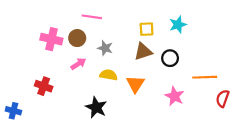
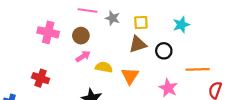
cyan star: (178, 25) -> (181, 25), moved
brown circle: (77, 38) -> (81, 36), moved
gray star: (105, 48) -> (113, 18), moved
pink arrow: (78, 64) -> (83, 56), moved

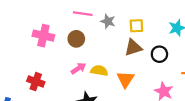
pink arrow: (83, 56) -> (78, 68), moved

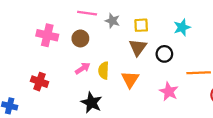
brown triangle: (133, 48) -> (138, 47), turned -36
yellow semicircle: (99, 71) -> (104, 71), turned -98

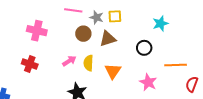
yellow square: (141, 25) -> (115, 16), moved
brown circle: (80, 38) -> (83, 34), moved
brown triangle: (138, 47) -> (108, 39), moved, turned 36
red cross: (40, 82) -> (30, 64), moved

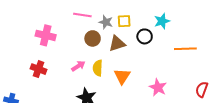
cyan star: (160, 24) -> (162, 21), moved
black circle: (144, 48) -> (145, 36), moved
orange line: (176, 65) -> (185, 49), moved

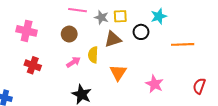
pink cross: (46, 35) -> (27, 31), moved
brown circle: (93, 38) -> (69, 34), moved
yellow semicircle: (98, 68) -> (93, 55), moved

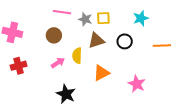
black circle: (141, 32) -> (125, 41), moved
red cross: (33, 65) -> (18, 66), turned -35
orange triangle: (118, 73) -> (101, 73), turned 30

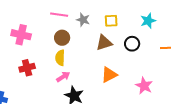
pink line: (62, 12) -> (59, 15), moved
gray star: (85, 19) -> (83, 20), moved
yellow semicircle: (77, 56) -> (60, 58), moved
pink arrow: (58, 63) -> (63, 77), moved

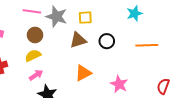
gray star: (83, 20) -> (57, 17), size x1.5
cyan star: (148, 21) -> (134, 13), moved
yellow semicircle: (60, 58) -> (33, 56), turned 63

